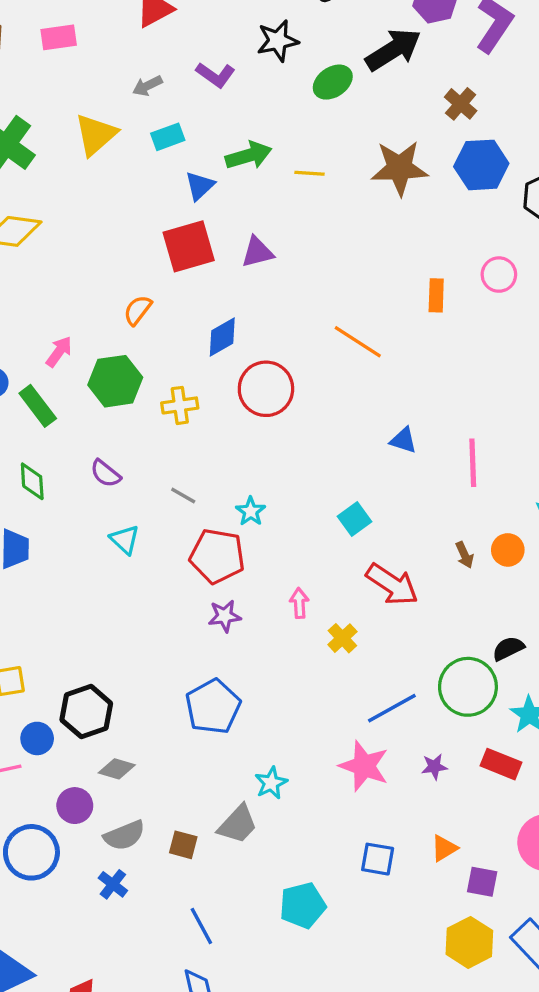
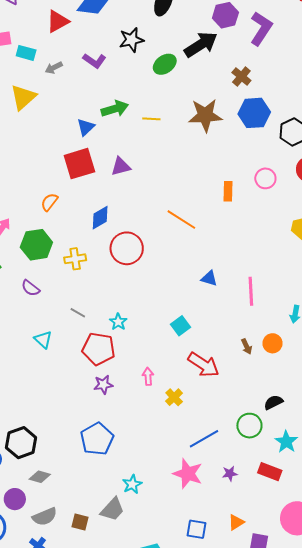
cyan rectangle: (168, 137) -> (26, 53), moved, turned 36
purple semicircle: (105, 473) -> (31, 288), moved
green circle: (468, 687) -> (249, 426), size x0.7

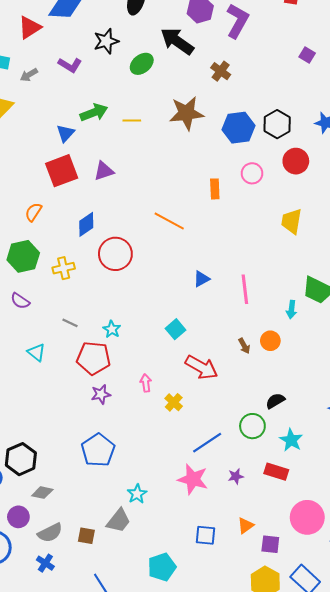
black arrow: (201, 44) -> (177, 41), turned -108
blue hexagon: (254, 113) -> (238, 128), moved
blue triangle: (209, 278) -> (202, 279), turned -42

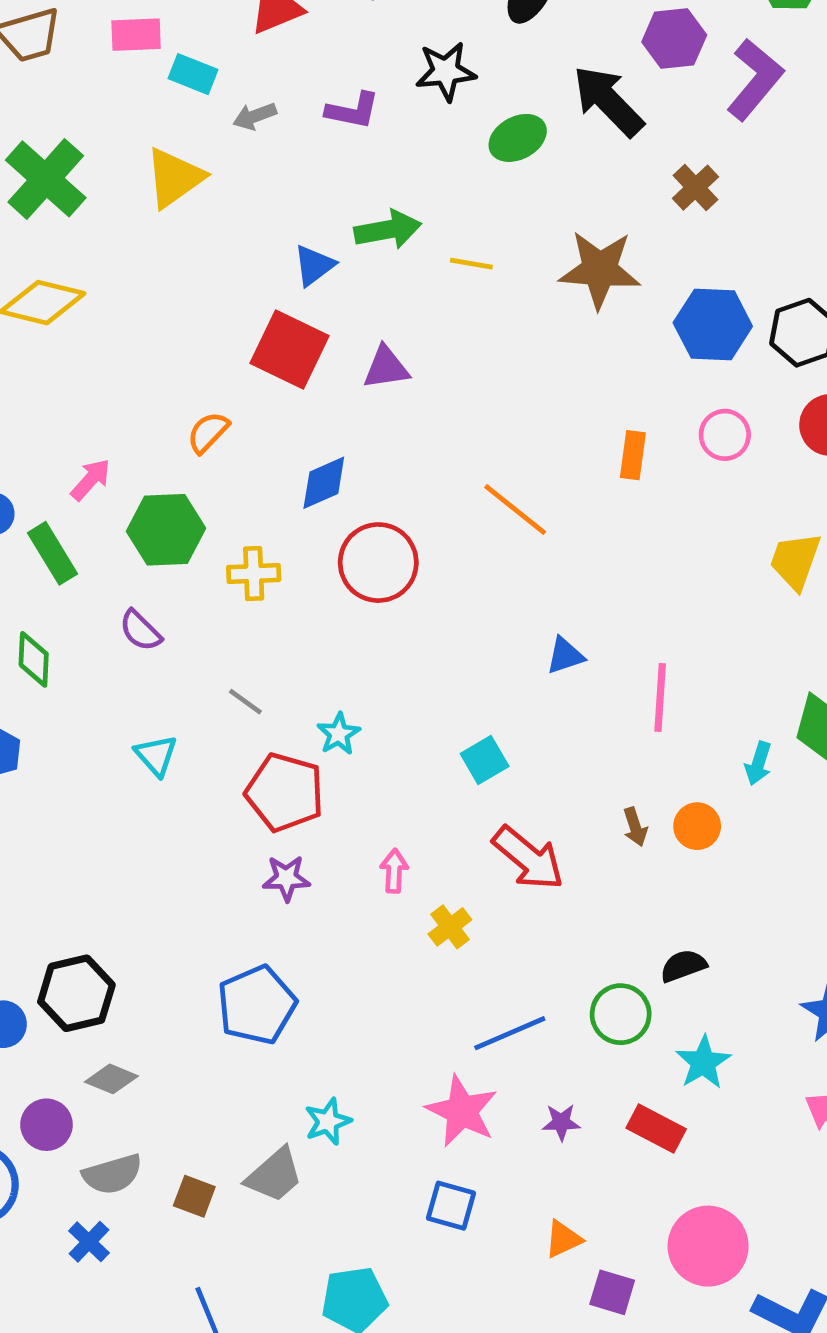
purple L-shape: (70, 65) -> (353, 111), turned -30
red square: (62, 171) -> (290, 350), turned 36
blue square: (206, 535) -> (451, 1206), moved

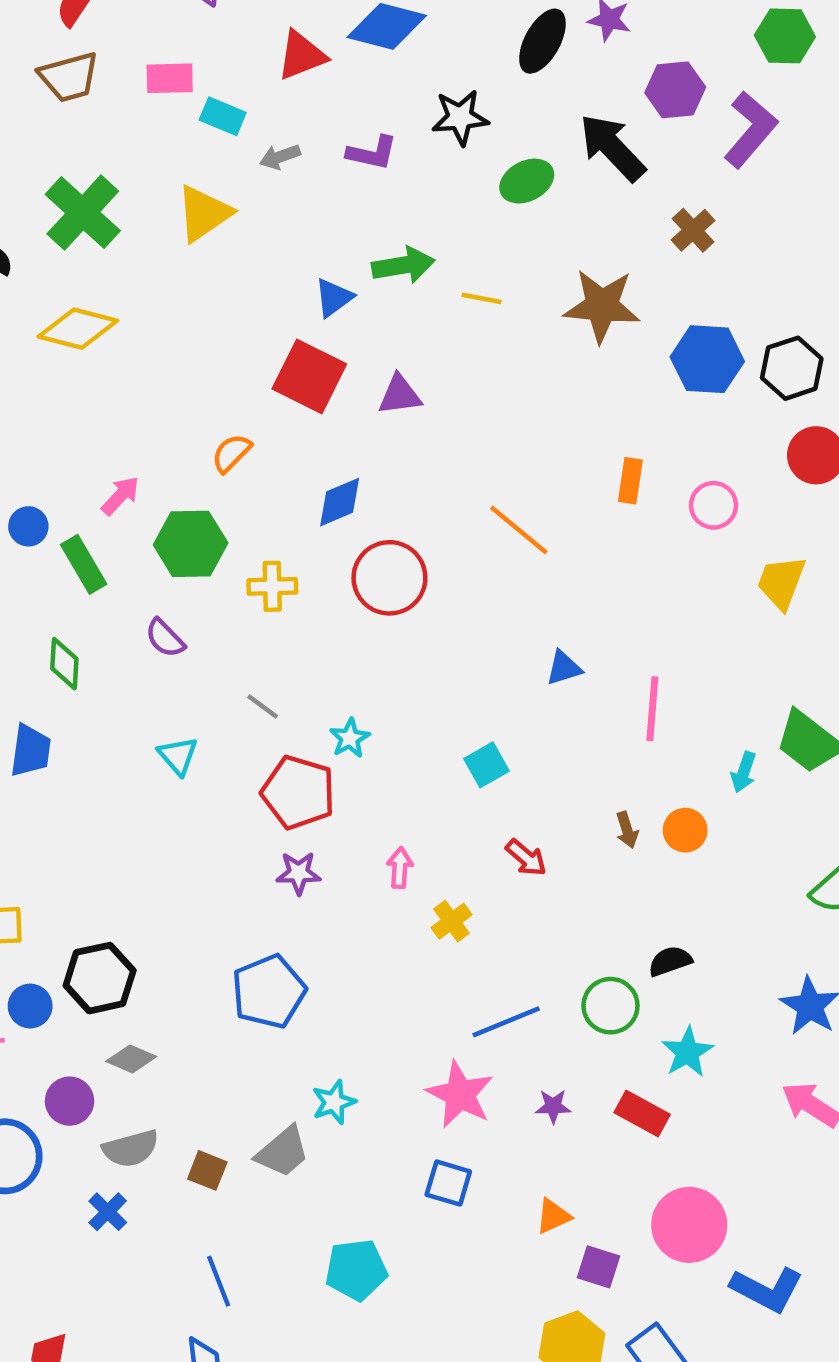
pink circle: (725, 435) -> (714, 505), moved
red arrow: (528, 858) -> (526, 858), size x0.6

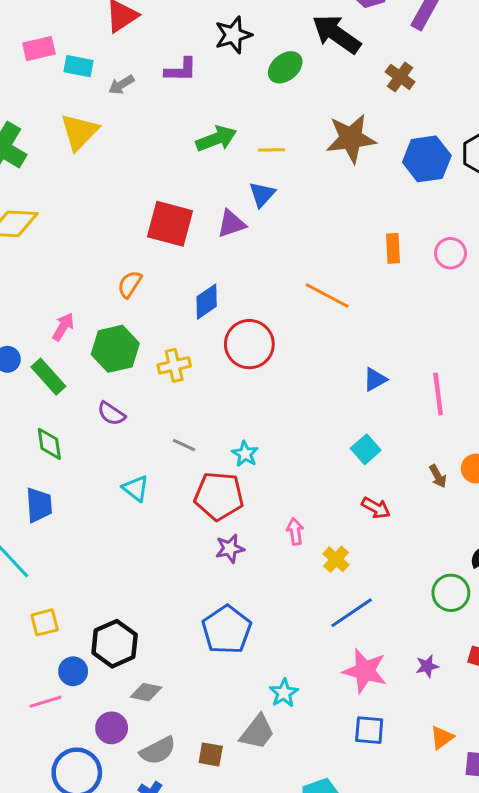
blue triangle: (334, 298) -> (262, 194), moved
cyan square: (486, 765) -> (366, 449), moved
blue line: (506, 1022) -> (352, 613), moved

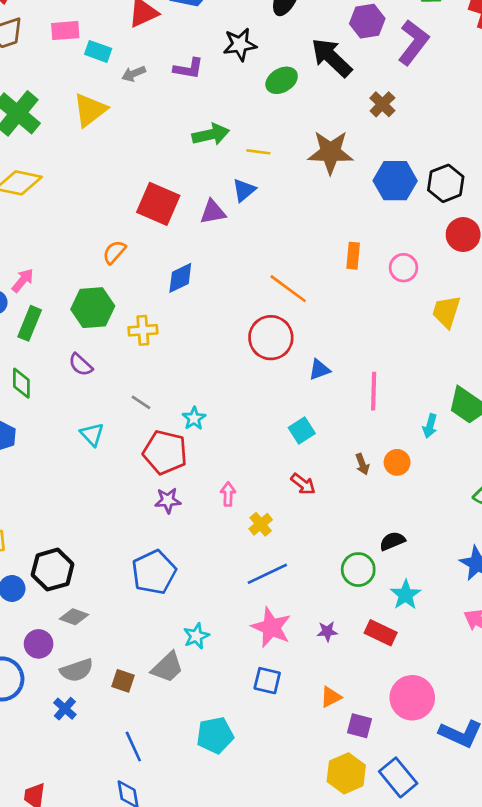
pink arrow: (63, 327) -> (23, 280), moved
red circle: (249, 344) -> (271, 338), moved
green rectangle: (48, 377) -> (30, 323), turned 56

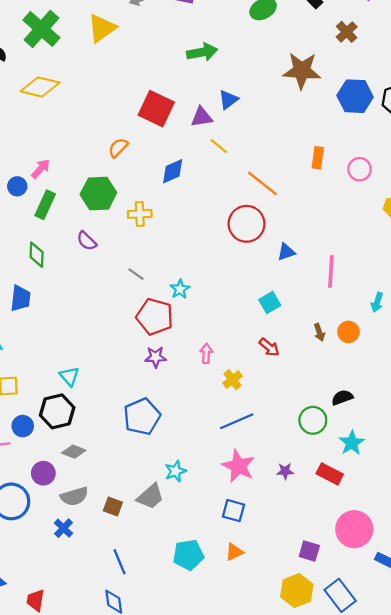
yellow line: (258, 152) -> (219, 146), moved, turned 30
cyan triangle: (92, 434) -> (69, 376), moved
orange triangle: (331, 697) -> (234, 552), moved

